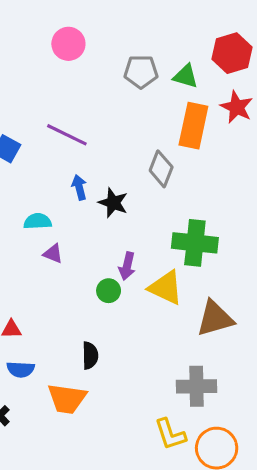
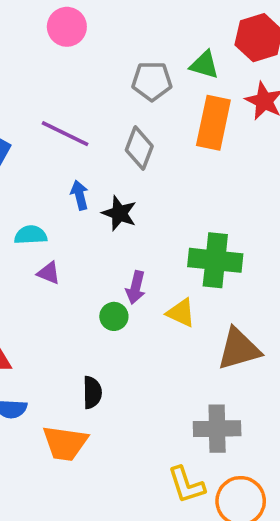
gray pentagon: (141, 72) -> (152, 81), moved
gray diamond: (161, 169) -> (139, 148), moved
yellow triangle: (166, 288) -> (181, 313), size x0.7

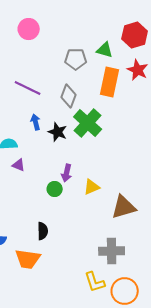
green cross: (215, 260) -> (88, 123), moved, turned 36
yellow triangle: (181, 313) -> (92, 187), turned -48

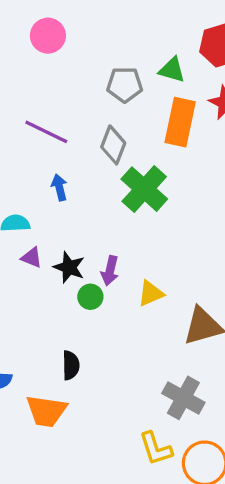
black star: (58, 132) -> (69, 267), moved
gray cross: (112, 251) -> (183, 398), turned 30

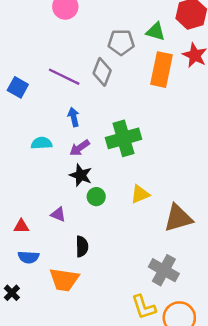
gray diamond: (113, 145) -> (102, 72), moved
green cross: (144, 189) -> (123, 138), moved, turned 32
purple triangle: (32, 258) -> (58, 214), moved
purple arrow: (110, 271) -> (80, 148), moved, turned 42

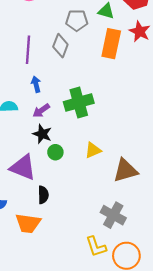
purple line: (64, 77) -> (28, 50), turned 68
purple triangle: (58, 214) -> (23, 167), size x2.0

